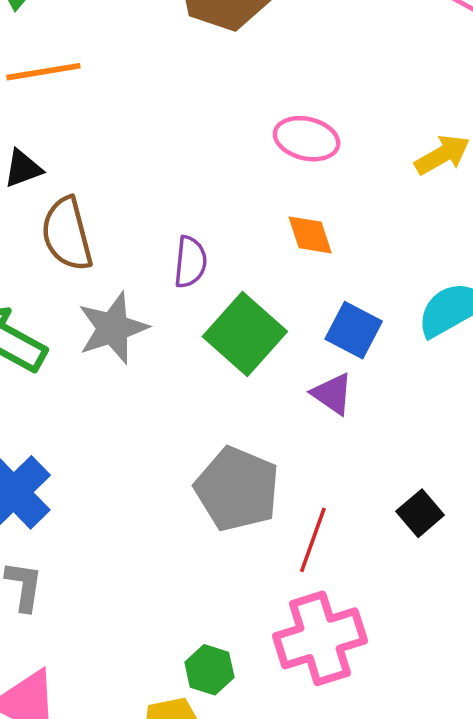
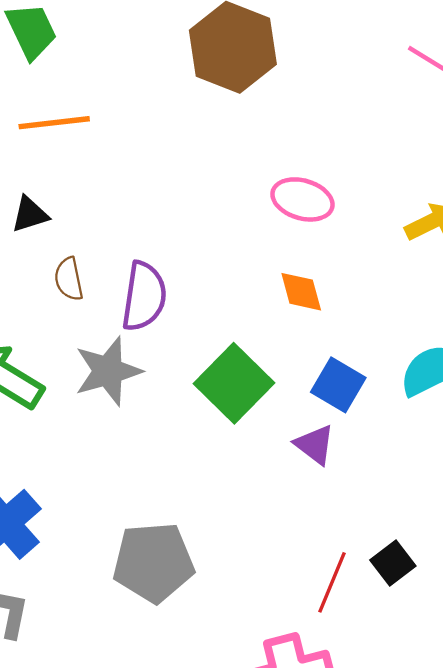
brown semicircle: (67, 234) -> (69, 279), size x0.6
purple semicircle: (190, 262) -> (144, 296), moved, size x1.4
gray pentagon: (237, 489) -> (154, 562), moved, turned -30
red line: (313, 540) -> (332, 582), moved

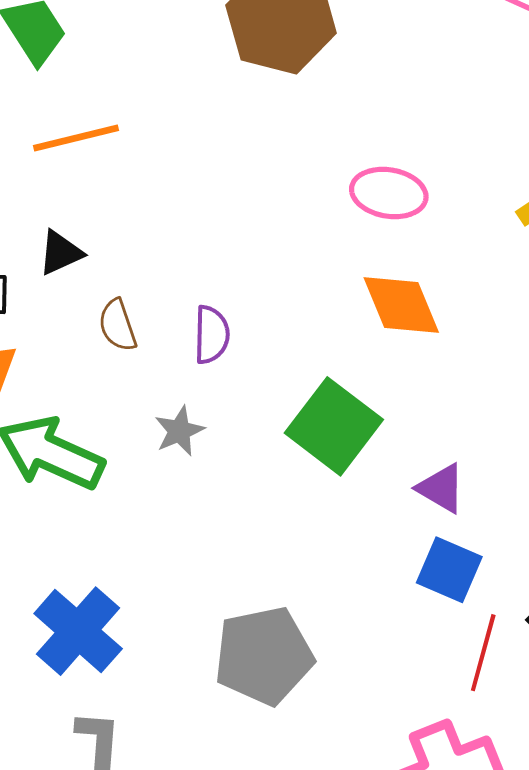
orange diamond: (301, 292) -> (401, 305), size x1.4
purple semicircle: (144, 296) -> (212, 335), size x0.7
gray star: (108, 371) -> (179, 431), size x0.6
blue square: (338, 385) -> (449, 570), moved

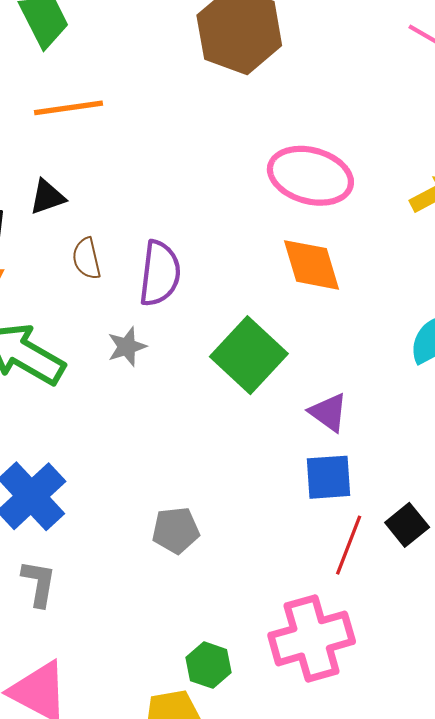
pink ellipse: (389, 193) -> (310, 176), size x1.4
purple semicircle: (212, 335) -> (160, 273), size x1.4
blue square: (449, 570) -> (329, 477), turned -33
gray pentagon: (264, 656) -> (176, 530), size x0.6

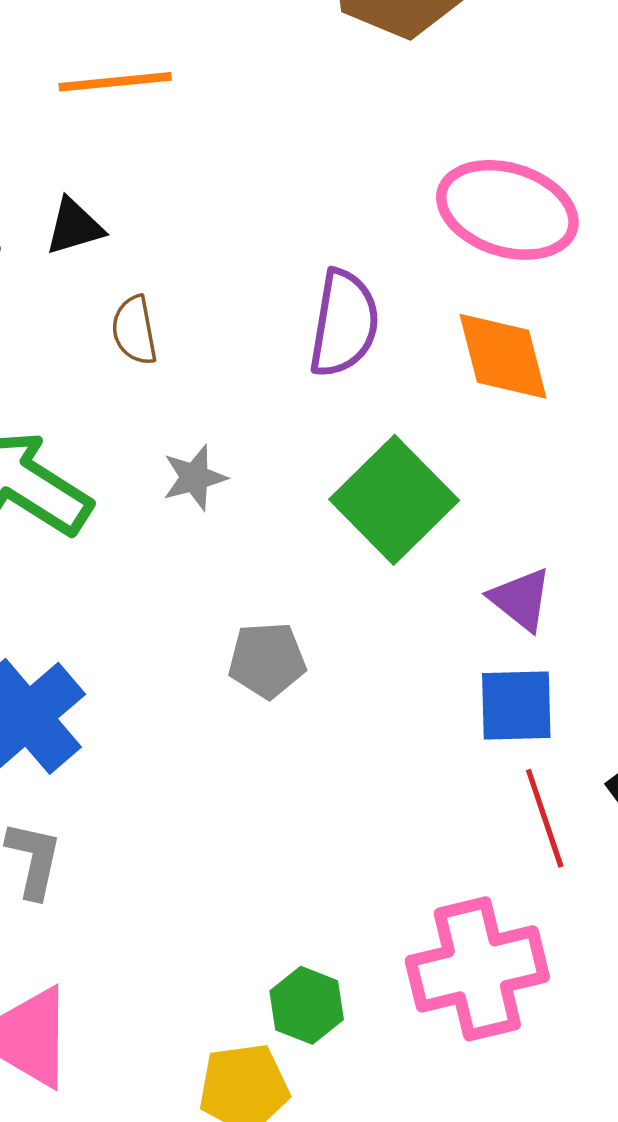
purple semicircle: (160, 273) -> (344, 323), moved
gray pentagon: (176, 530) -> (267, 660), moved
red line: (349, 545) -> (545, 818), turned -42

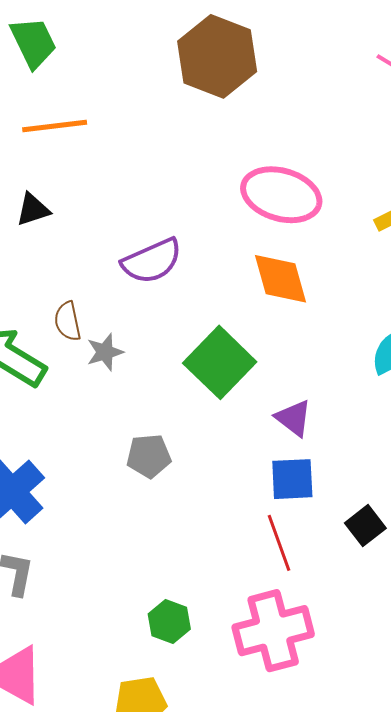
purple semicircle: (344, 323) -> (152, 261), moved, turned 58
brown semicircle: (134, 330) -> (68, 321), moved
red line: (545, 818) -> (279, 543), moved
green hexagon: (307, 1005) -> (169, 621), moved

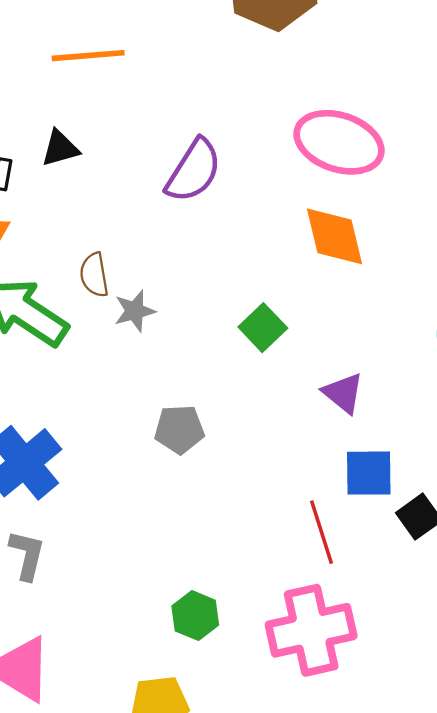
purple semicircle: (152, 261) -> (194, 171), moved, turned -36
green square: (220, 362) -> (263, 328), size x0.6
blue square: (292, 479) -> (369, 473), moved

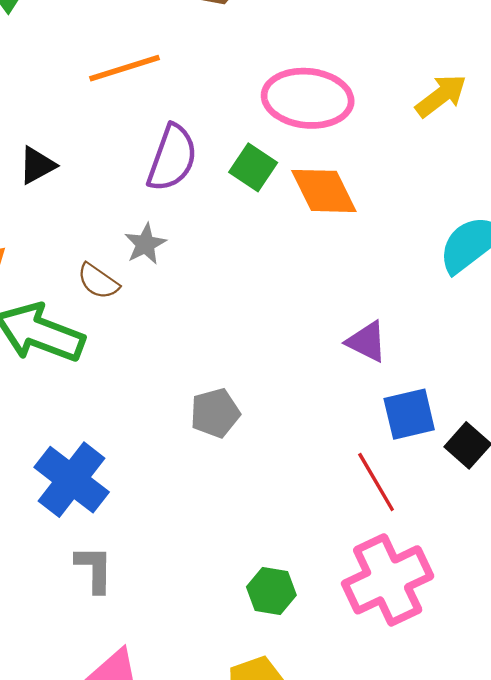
orange line: (88, 56) -> (124, 68), moved
brown semicircle: (94, 275) -> (98, 281), turned -33
gray star: (135, 311) -> (145, 244), moved
green square: (263, 328) -> (253, 167), moved

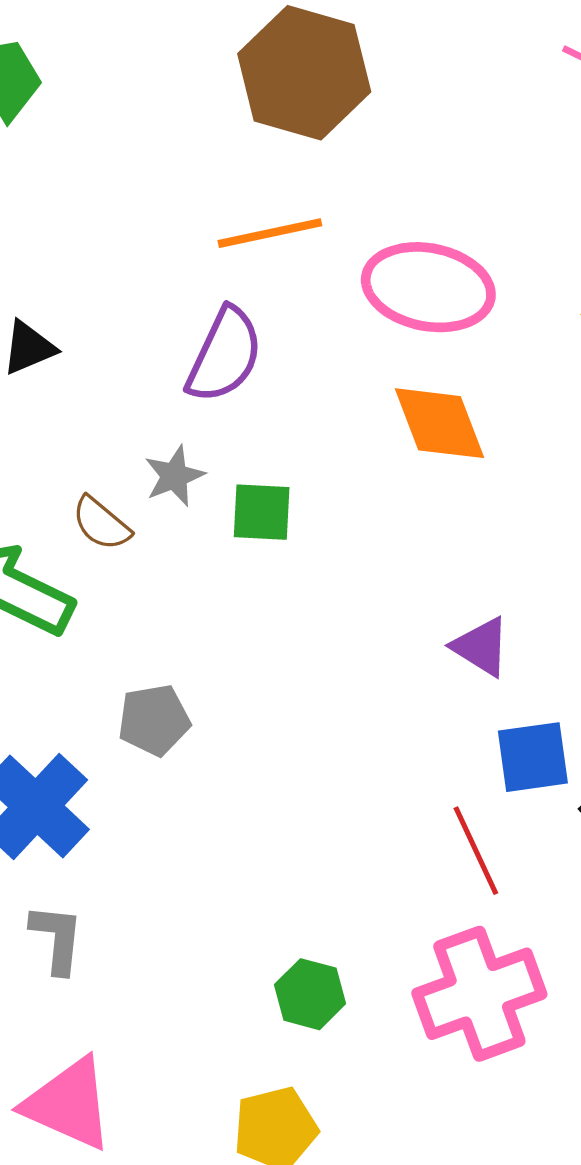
orange line: (124, 68) -> (270, 233), moved
green square: (253, 167) -> (262, 512), moved, turned -36
gray pentagon: (215, 413) -> (154, 720), moved

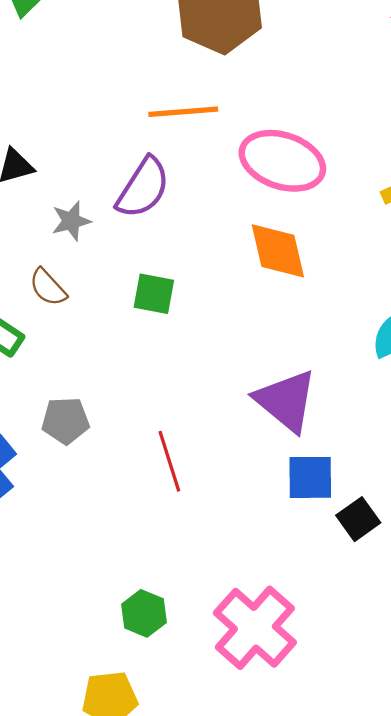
gray star: (174, 476) -> (71, 221), moved
purple triangle: (481, 647) -> (286, 401), size x1.6
red line: (476, 851) -> (169, 461), moved
pink cross: (479, 994) -> (255, 628), turned -36

